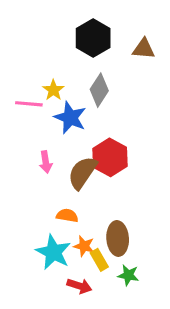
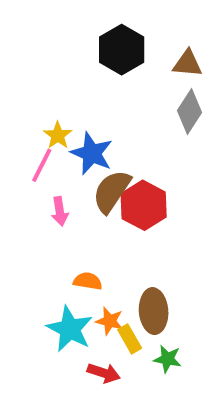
yellow star: (53, 90) -> (58, 135), moved
gray diamond: (99, 90) -> (190, 111), moved
pink line: (29, 104) -> (42, 165), moved, turned -68
brown semicircle: (82, 173) -> (112, 191), moved

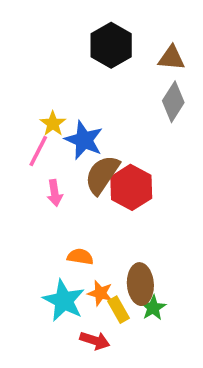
green star: (168, 359) -> (153, 308), moved, turned 30

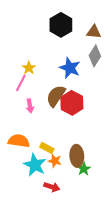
blue star: (84, 140) -> (70, 68), moved
orange semicircle: (80, 257) -> (19, 141), moved, size x1.5
yellow rectangle: (119, 310) -> (47, 148), moved, turned -32

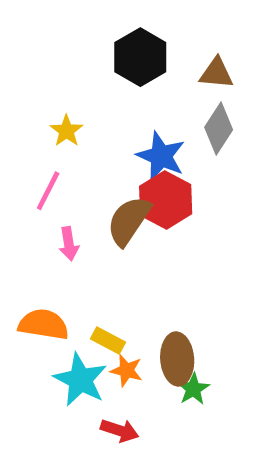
yellow star: (29, 68) -> (67, 131), moved
red hexagon: (72, 103) -> (166, 200), moved

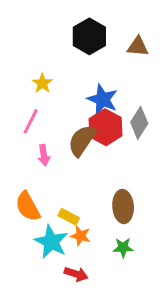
gray diamond: (219, 129) -> (139, 123), moved
orange semicircle: (43, 324) -> (28, 207), turned -128
brown ellipse: (177, 359) -> (123, 207), moved
green star: (193, 389) -> (123, 248), turned 30

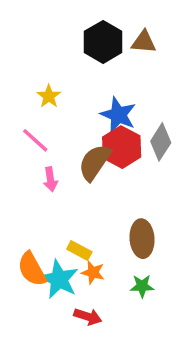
brown triangle: (138, 47) -> (144, 42), moved
pink line: (31, 121) -> (35, 140), turned -75
orange semicircle: (28, 207) -> (32, 269), moved

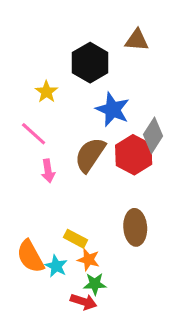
black hexagon: (103, 42) -> (90, 63), moved
red hexagon: (122, 147) -> (134, 155), moved
cyan star: (59, 279) -> (56, 266), size x0.6
green star: (142, 286) -> (95, 284), moved

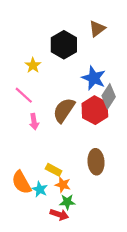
brown triangle: (137, 40) -> (97, 29), turned -42
blue star: (113, 110) -> (94, 78), moved

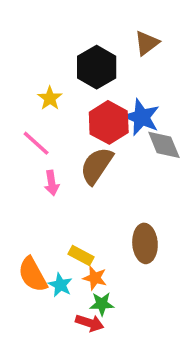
gray diamond: (109, 96) -> (164, 145), turned -55
red hexagon: (95, 110) -> (109, 122), moved

